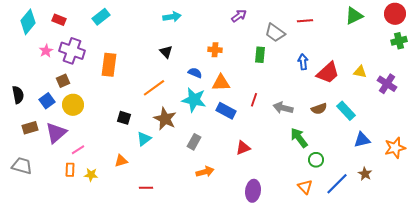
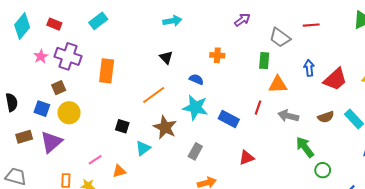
orange triangle: (221, 83) -> (278, 85), moved
blue square: (47, 101) -> (42, 109), turned -35
pink line: (78, 150) -> (95, 160), moved

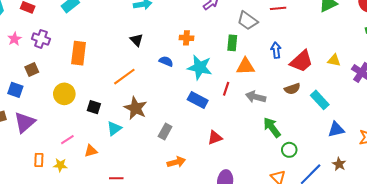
purple cross: (68, 56) -> (41, 39), size x0.7
cyan star: (195, 108) -> (200, 67), moved
yellow circle: (69, 113) -> (64, 94), moved
brown semicircle: (326, 117) -> (292, 89), moved

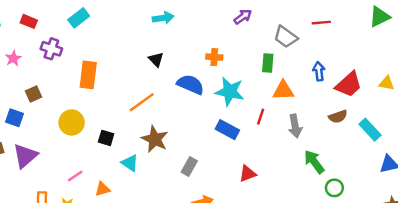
purple cross: (41, 39) -> (51, 49), moved
blue semicircle: (166, 61) -> (190, 84), size x1.6
gray arrow: (256, 97) -> (295, 126), turned -114
cyan triangle: (114, 128) -> (130, 163), turned -49

